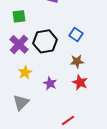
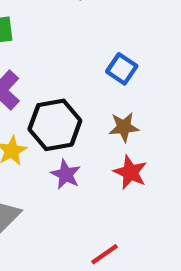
black hexagon: (45, 41) -> (55, 125), moved

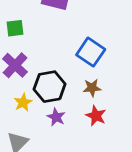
blue square: (122, 69) -> (91, 52), size x1.5

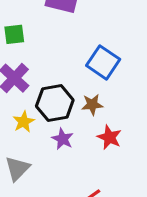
brown star: (92, 88) -> (92, 105), moved

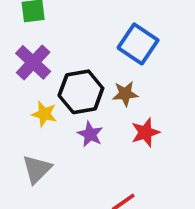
yellow star: (24, 122) -> (44, 114), turned -30
red star: (109, 137) -> (145, 132), turned 30

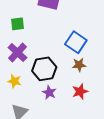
brown star: (125, 94) -> (79, 65), moved
yellow star: (44, 114) -> (14, 81), moved

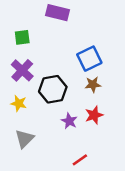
blue square: (76, 42) -> (89, 59), turned 30
purple star: (49, 92) -> (69, 121), moved

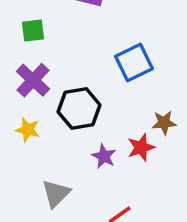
brown star: (93, 85) -> (164, 123), moved
gray triangle: (25, 139) -> (56, 193), moved

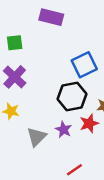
black hexagon: (79, 108) -> (72, 97), moved
gray triangle: (56, 193) -> (37, 137), moved

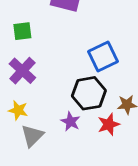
purple star: (63, 129) -> (70, 122), moved
gray triangle: (37, 137) -> (32, 136), moved

